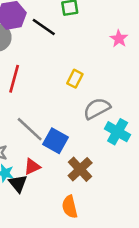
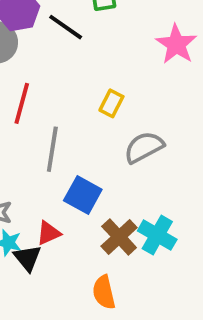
pink star: (119, 39) -> (176, 44), size x1.5
gray line: (30, 129) -> (52, 149), moved, turned 56
cyan cross: (118, 132) -> (157, 235), moved

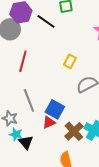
gray line: (52, 149) -> (29, 100), moved, turned -30
red triangle: (48, 233) -> (49, 122), moved

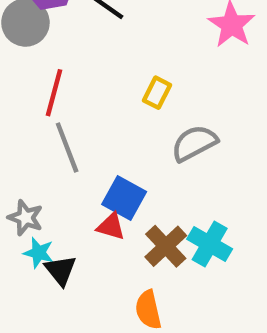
gray line: (29, 100) -> (67, 148), moved
red triangle: (49, 122) -> (111, 226), turned 40

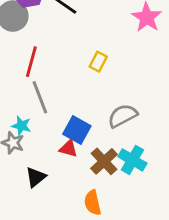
gray semicircle: (194, 143) -> (123, 116), moved
cyan star: (39, 253) -> (21, 126), moved
black triangle: (61, 270) -> (36, 177), turned 30

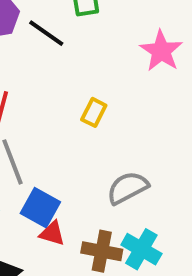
blue square: (77, 130) -> (40, 208), moved
brown cross: (104, 161) -> (102, 251), turned -36

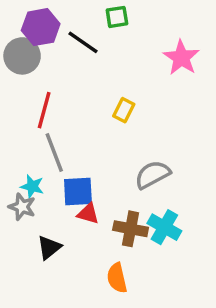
blue square: (40, 208) -> (78, 192), turned -32

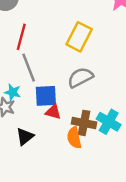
yellow rectangle: (124, 110) -> (79, 37), size x1.6
gray semicircle: (153, 175) -> (80, 77), moved
orange semicircle: (117, 278) -> (74, 138), moved

